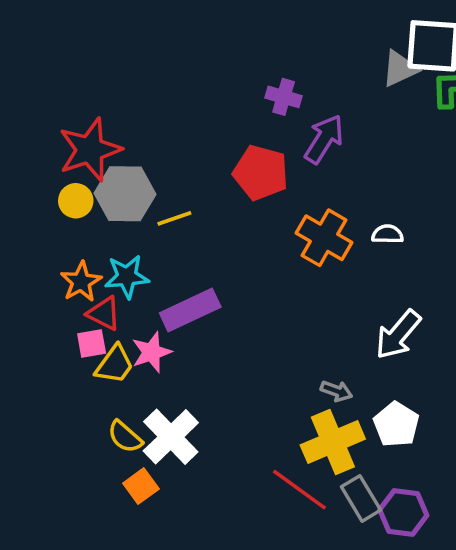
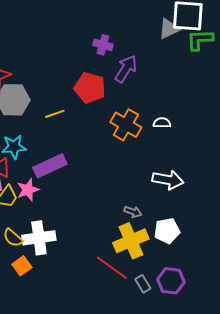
yellow line: (174, 218) -> (55, 114), moved
white arrow: (398, 335) -> (168, 180), turned -120
white pentagon: (396, 424) -> (167, 231), turned 30
white cross: (171, 437) -> (39, 238), turned 36
gray rectangle: (361, 498) -> (143, 284), moved, size x0.7

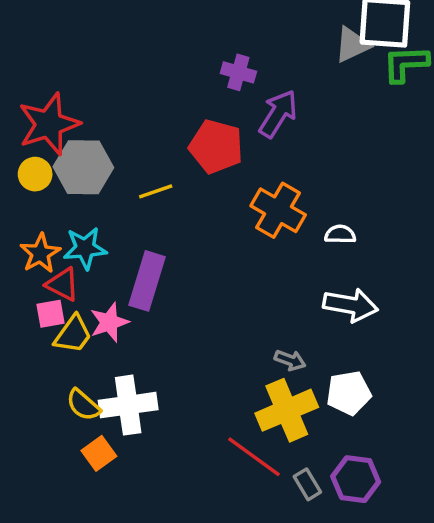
white semicircle: (162, 123) -> (340, 234), moved
purple rectangle: (50, 166) -> (147, 281), turned -48

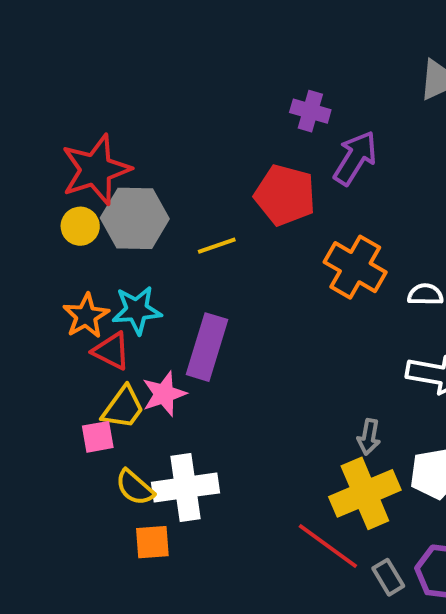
pink square: (51, 314) -> (98, 437), moved
gray arrow: (290, 360) -> (369, 437), turned 80
orange square: (99, 453) -> (152, 542), turned 32

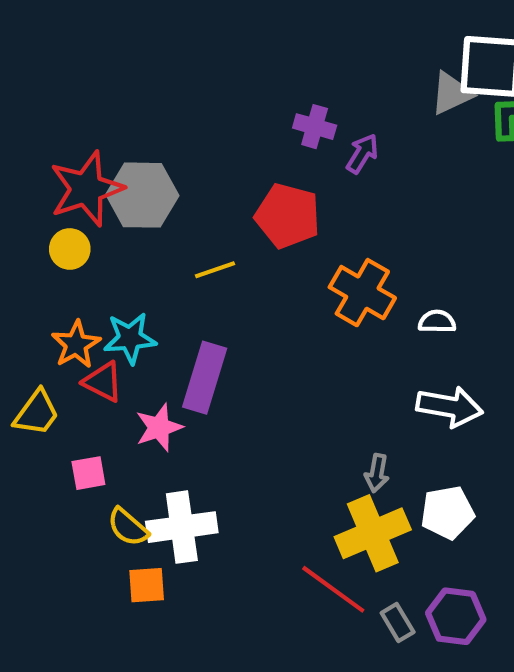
purple arrow: (355, 158) -> (362, 154), moved, size x0.7
gray hexagon: (135, 218) -> (142, 195), moved
yellow trapezoid: (123, 408) -> (37, 413), moved

